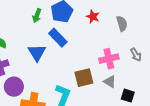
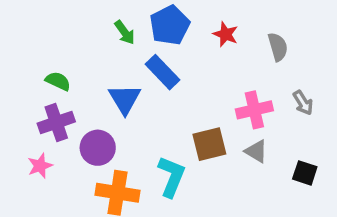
green arrow: (37, 16) -> (125, 32), turned -56
purple circle: (14, 87) -> (98, 148), moved
black square: (128, 96) -> (305, 173), moved

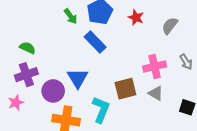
gray semicircle: (278, 47) -> (170, 26), turned -126
blue triangle: (125, 99) -> (78, 78), moved

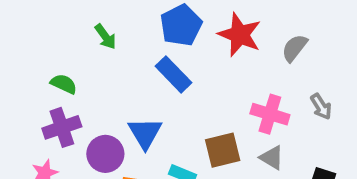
green arrow: (71, 16) -> (105, 37), moved
red star: (136, 17) -> (240, 35), size x1.6
pink cross: (155, 66) -> (270, 114), turned 30

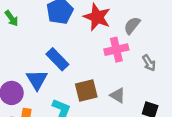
blue rectangle: (173, 74) -> (57, 59), moved
pink cross: (270, 114) -> (116, 50), moved, turned -30

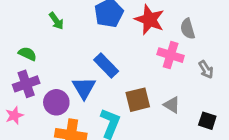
gray semicircle: (132, 26) -> (188, 29), turned -54
pink cross: (116, 50) -> (171, 55), turned 30

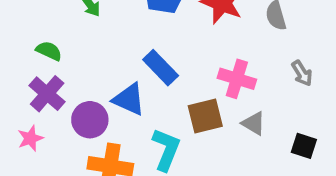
pink cross: (171, 55) -> (237, 79), moved
purple cross: (26, 84) -> (47, 94), turned -30
blue triangle: (84, 88) -> (129, 99), turned -35

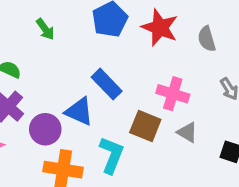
brown square: (205, 116) -> (145, 126), turned 36

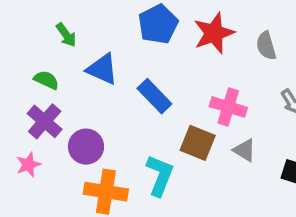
red star: (160, 28) -> (214, 33), turned 30
green arrow: (45, 29) -> (66, 35), moved
blue triangle: (79, 111) -> (102, 69), moved

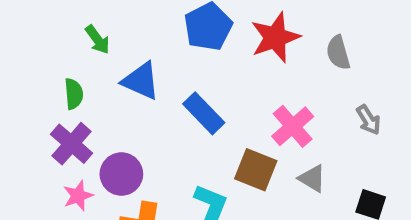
green semicircle: (46, 80) -> (74, 94), turned 60
pink cross: (228, 107) -> (293, 126), turned 32
pink star: (28, 165) -> (78, 196), moved

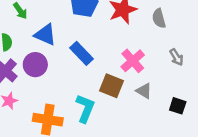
purple circle: (121, 174) -> (35, 65), moved

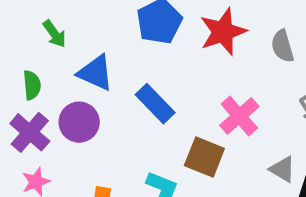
gray triangle: (144, 91) -> (282, 169), moved

